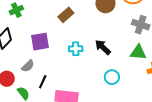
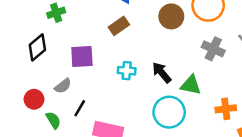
green triangle: (138, 52) -> (191, 85), moved
cyan circle: (112, 77) -> (169, 112), size x1.6

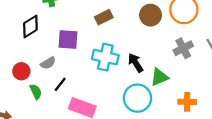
gray cross: (213, 49) -> (183, 48), turned 30
cyan cross: (127, 71) -> (105, 57), size x1.6
green triangle: (191, 85) -> (159, 77), turned -42

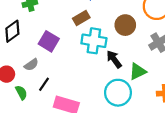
brown circle: (151, 15) -> (125, 25), moved
purple square: (68, 40) -> (49, 41), turned 30
cyan cross: (105, 57) -> (94, 41), moved

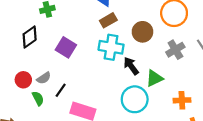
brown rectangle: (81, 18) -> (108, 20), moved
gray semicircle: (31, 65) -> (44, 78), moved

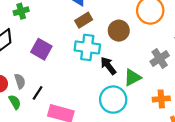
gray cross: (175, 50) -> (160, 58), moved
gray semicircle: (44, 78) -> (20, 81), turned -72

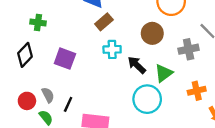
green cross: (21, 11) -> (38, 23), turned 32
brown circle: (119, 31) -> (152, 33), moved
cyan cross: (87, 47) -> (112, 49), size x0.7
gray cross: (160, 58) -> (189, 49), turned 30

